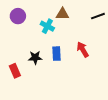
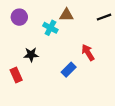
blue rectangle: (56, 54) -> (69, 70), moved, turned 48
black star: (35, 58) -> (31, 55), moved

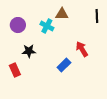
purple circle: (19, 17) -> (18, 25), moved
black line: (104, 17) -> (97, 16), turned -72

